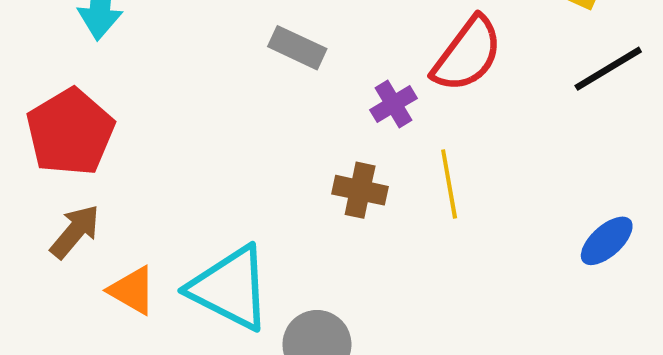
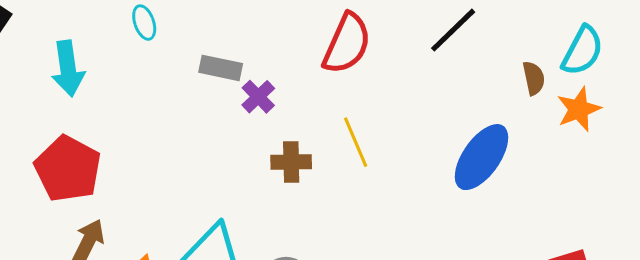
purple cross: (394, 104) -> (258, 97), moved
blue ellipse: (607, 241) -> (481, 157), size x1.6

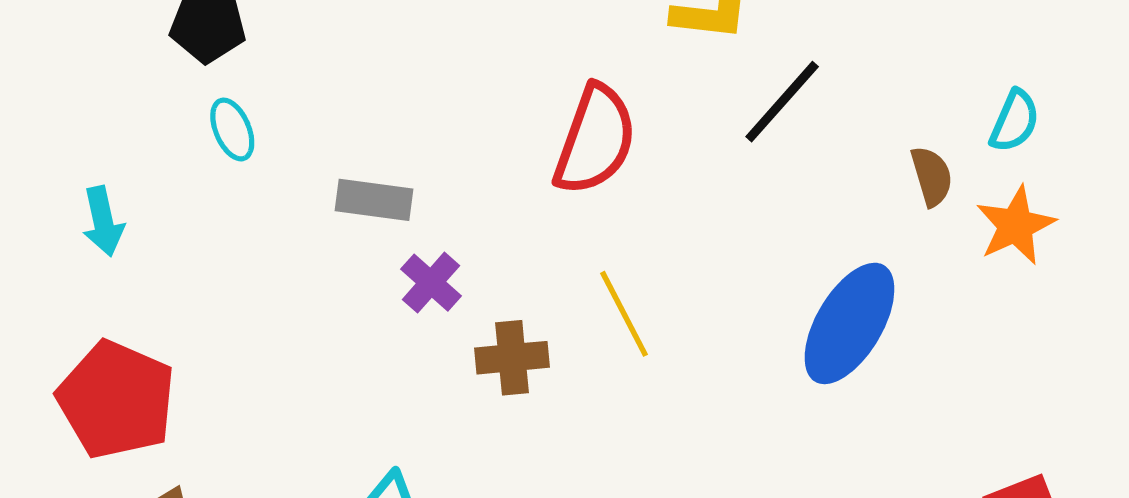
cyan semicircle: (582, 51) -> (1015, 121), size x0.7
cyan arrow: (68, 68) -> (103, 221), size x0.7
purple cross: (258, 97) -> (431, 283), moved

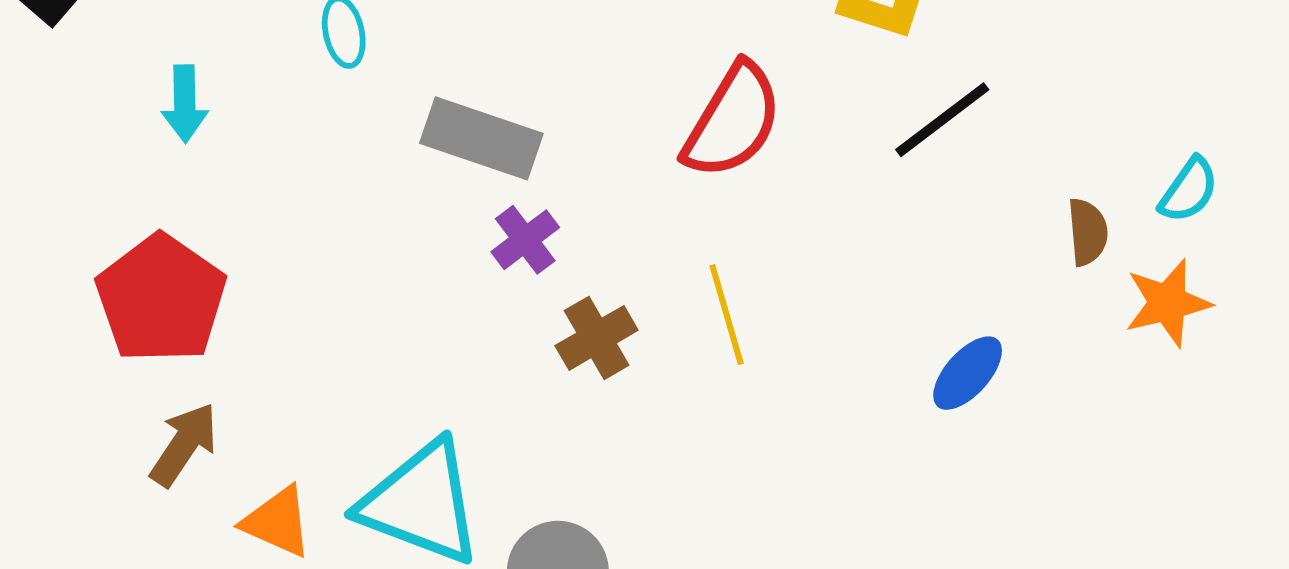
gray rectangle: (374, 200) -> (481, 138), size x1.4
blue ellipse: (849, 323) -> (968, 373), size x0.6
brown cross: (512, 358) -> (597, 338), turned -36

